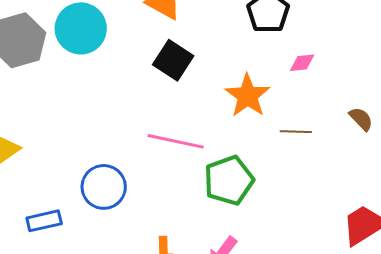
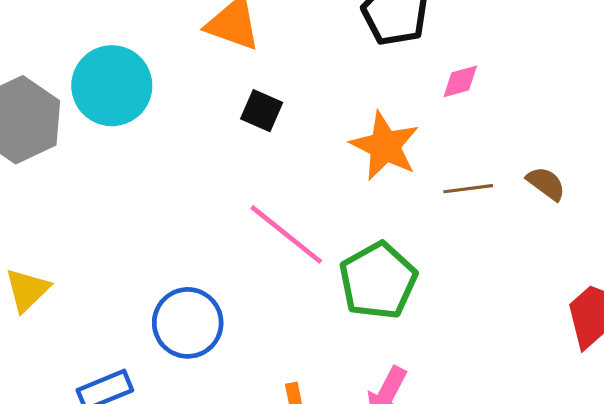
black square: (173, 60) -> (262, 111), size x0.7
brown semicircle: (361, 119) -> (546, 184), moved
pink line: (176, 141) -> (286, 234), turned 36

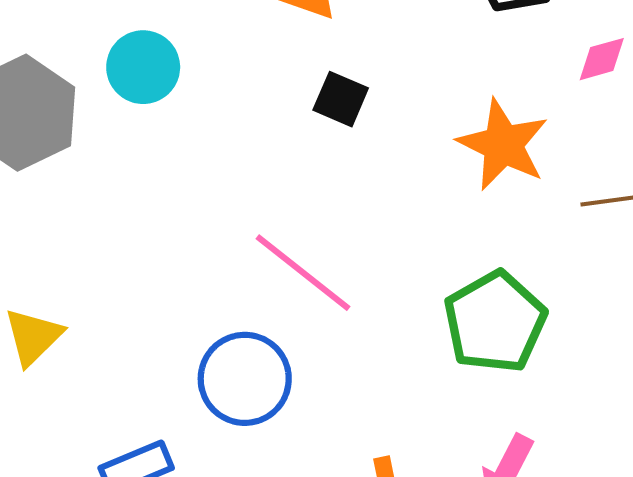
cyan circle: (112, 86) -> (143, 67), size x0.7
pink line: (286, 234) -> (303, 273), moved

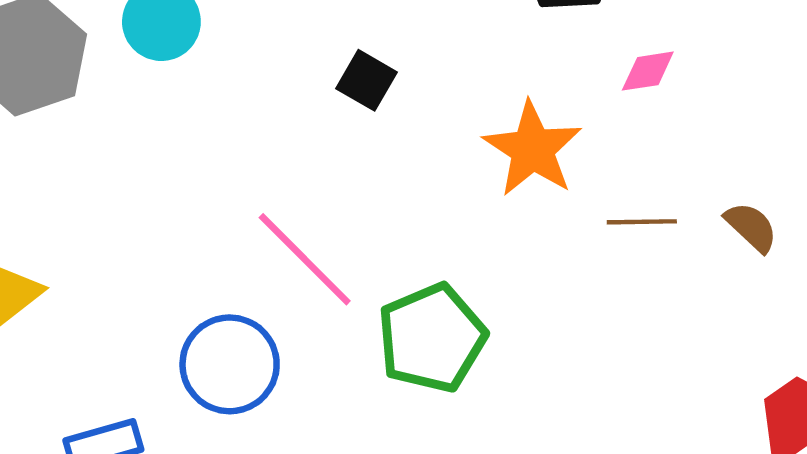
green pentagon: (495, 322) -> (432, 338), moved

